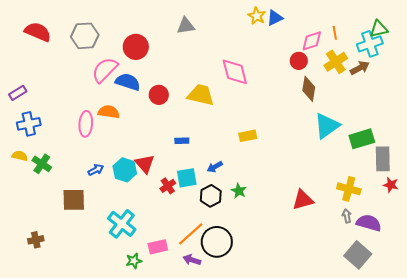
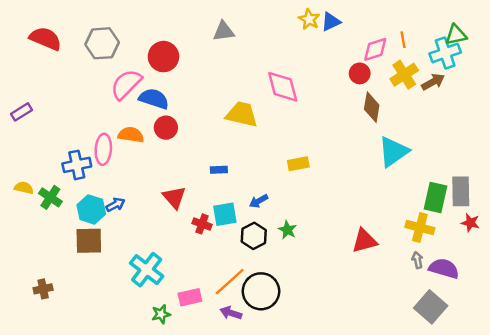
red circle: (159, 95) -> (166, 128), moved
blue cross: (29, 124) -> (77, 165), moved
green rectangle: (362, 139) -> (436, 197), moved, turned -60
cyan hexagon: (125, 170) -> (91, 209), moved
red cross: (168, 186) -> (202, 224), turned -35

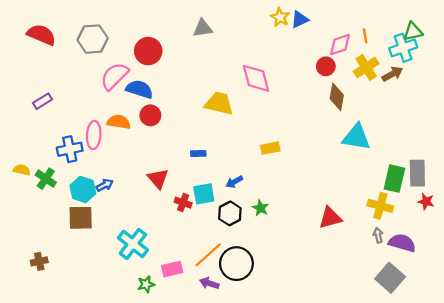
purple rectangle: (21, 112) -> (42, 101), moved
cyan triangle: (393, 152) -> (356, 137), turned 44

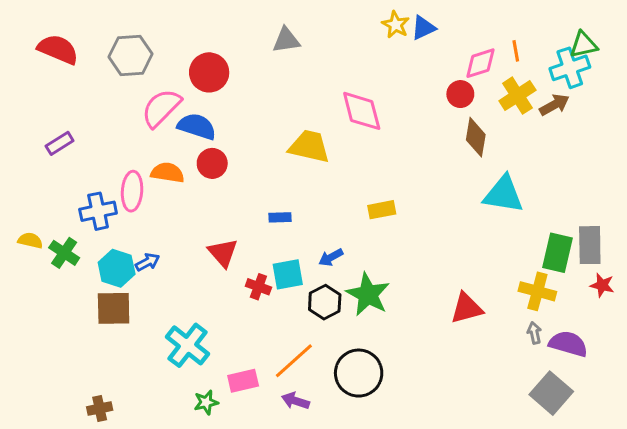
green star: (260, 208) -> (368, 294), size x1.8
brown cross: (39, 261) -> (100, 408), moved
black circle: (236, 264) -> (359, 373), moved

